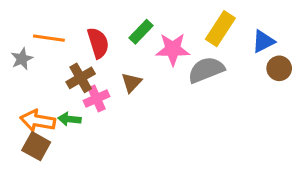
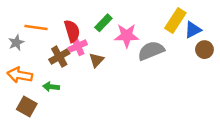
yellow rectangle: (220, 29) -> (175, 21), moved
pink cross: (97, 98) -> (78, 46), moved
orange arrow: (38, 121) -> (20, 75), moved

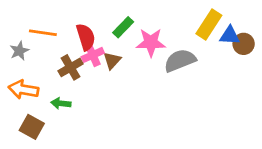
blue triangle: (193, 30) -> (230, 36), turned 30
brown circle: (204, 50) -> (244, 44), moved
brown triangle: (96, 60) -> (112, 60), moved

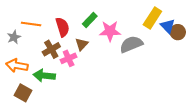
blue triangle: (230, 36) -> (168, 26), turned 42
pink cross: (93, 55) -> (69, 58), moved
green arrow: (61, 103) -> (44, 76), size x1.5

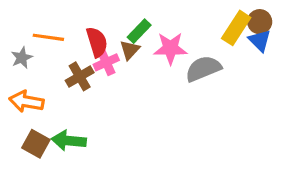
brown circle: (178, 32) -> (260, 22), moved
brown triangle: (82, 44) -> (130, 50), moved
pink cross: (69, 58) -> (106, 62), moved
green arrow: (44, 76) -> (69, 141), moved

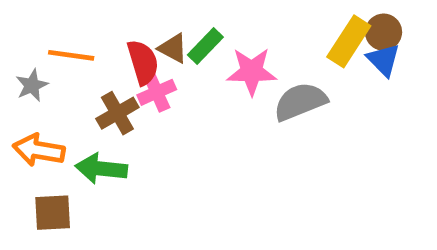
brown triangle: (130, 50) -> (173, 48), moved, turned -45
green arrow: (69, 141) -> (101, 169), moved
brown square: (36, 144) -> (53, 213), turned -32

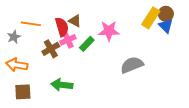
green rectangle: (205, 46) -> (87, 44), moved
gray semicircle: (300, 102) -> (132, 65), moved
green arrow: (101, 169) -> (62, 85), moved

